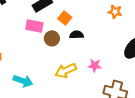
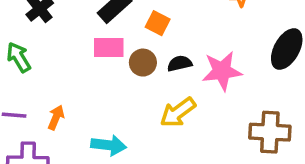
black semicircle: (77, 35) -> (180, 63), moved
pink star: (95, 65) -> (222, 71), moved, size x1.6

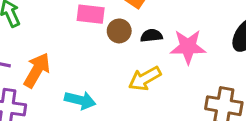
orange arrow: (56, 117) -> (37, 70), size x1.6

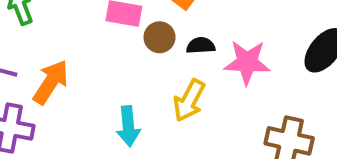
yellow arrow: (145, 79) -> (189, 100), turned -36
cyan arrow: (80, 100) -> (128, 126), moved, turned 68

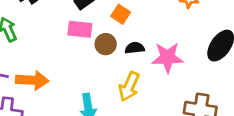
orange arrow: (51, 82) -> (32, 80), turned 64

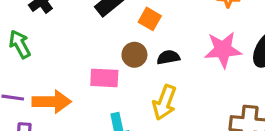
pink rectangle: (80, 29) -> (104, 78), moved
pink star: (168, 57) -> (223, 50), moved

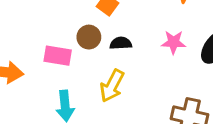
pink star: (223, 50) -> (174, 42), size x0.7

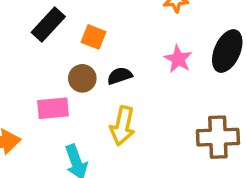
pink star: (174, 42) -> (178, 59), turned -30

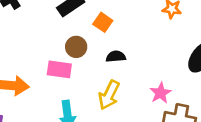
pink star: (178, 59) -> (161, 93), moved
brown circle: (82, 78) -> (76, 47), moved

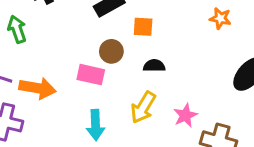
orange square: (103, 22) -> (143, 27), turned -36
pink star: (161, 93) -> (185, 115), moved

